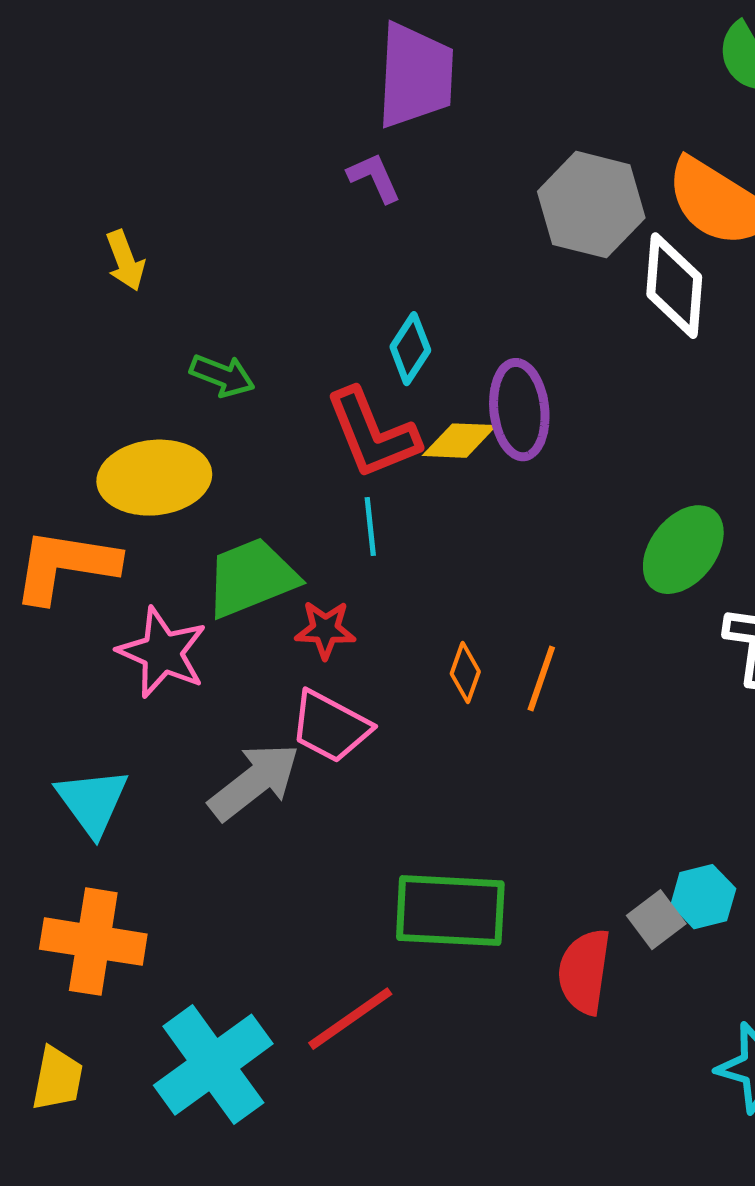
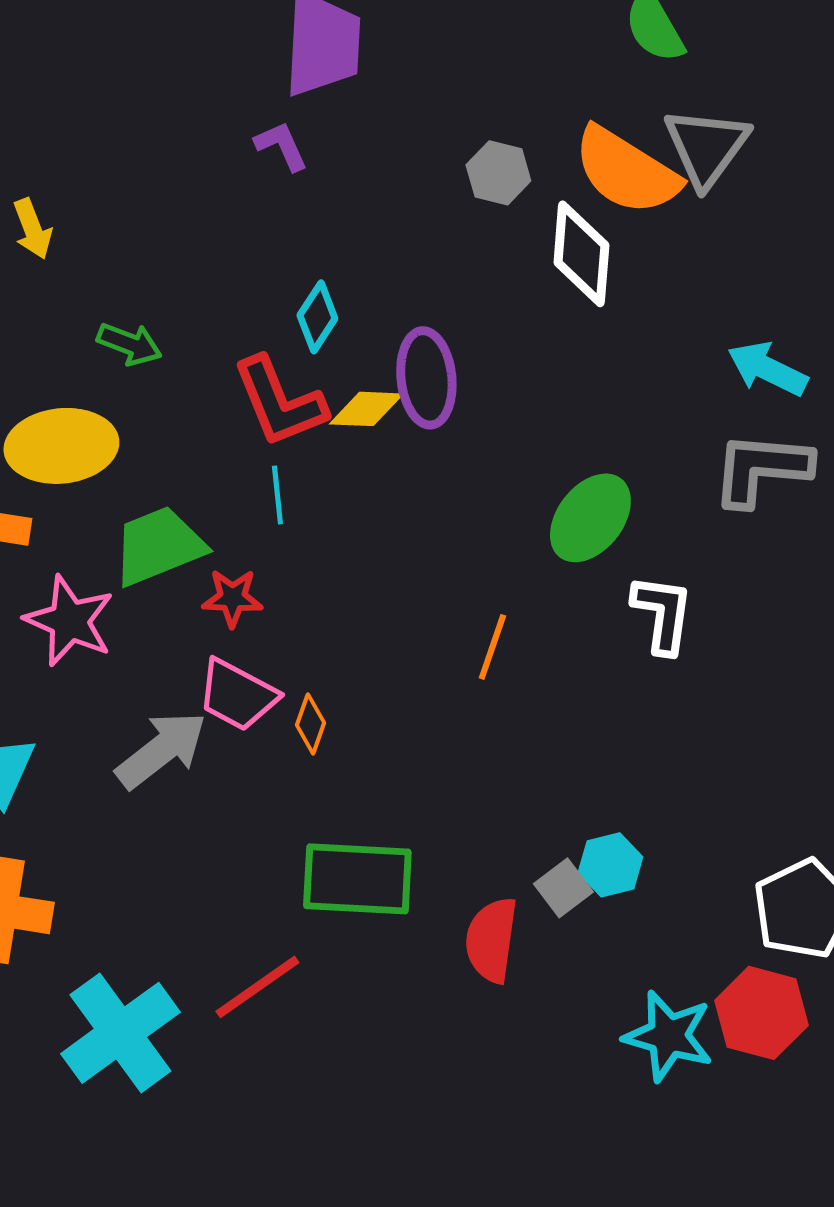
gray hexagon: (591, 205) -> (498, 173), size x0.6
orange diamond: (465, 673) -> (310, 724), moved
orange line: (541, 679) -> (492, 647), moved

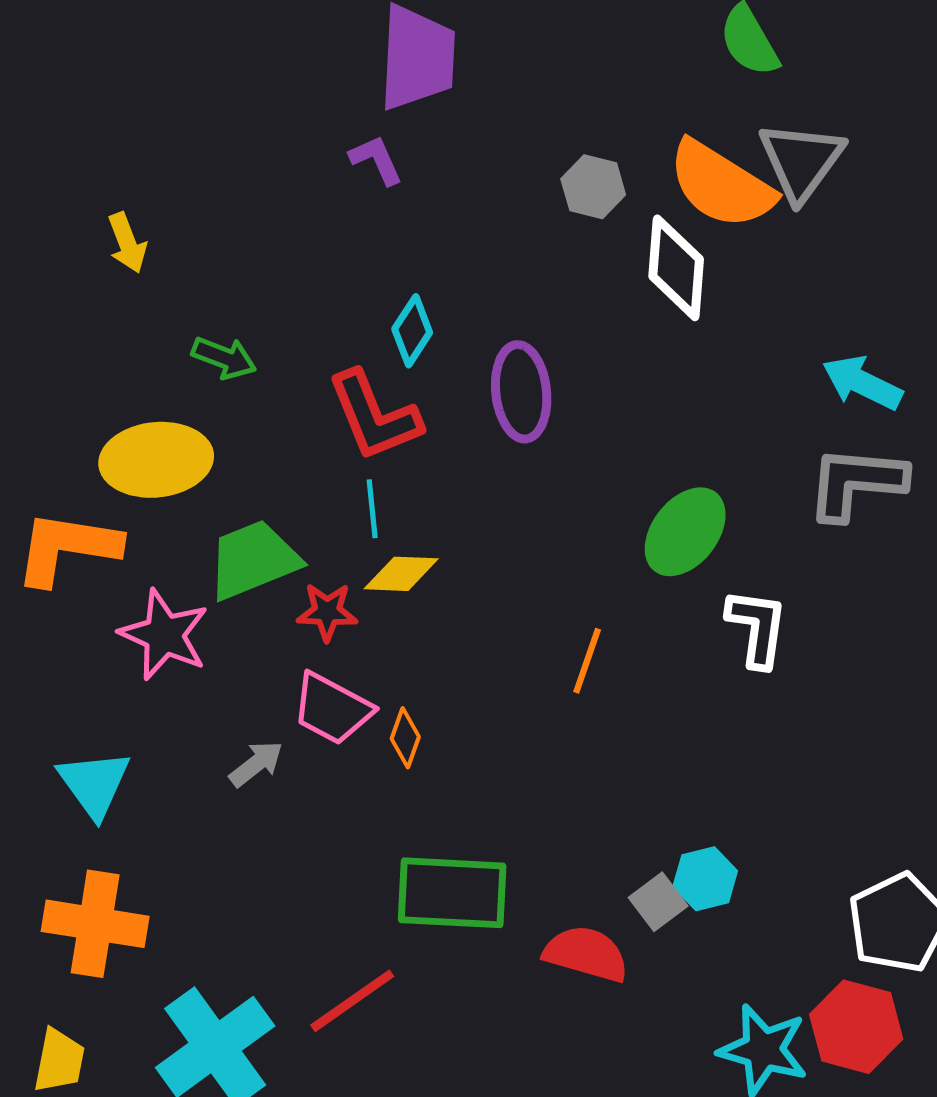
yellow diamond: (366, 409) -> (401, 574), moved
gray arrow: (161, 750) -> (256, 764), size x0.6
red semicircle: (491, 940) -> (586, 954), turned 98

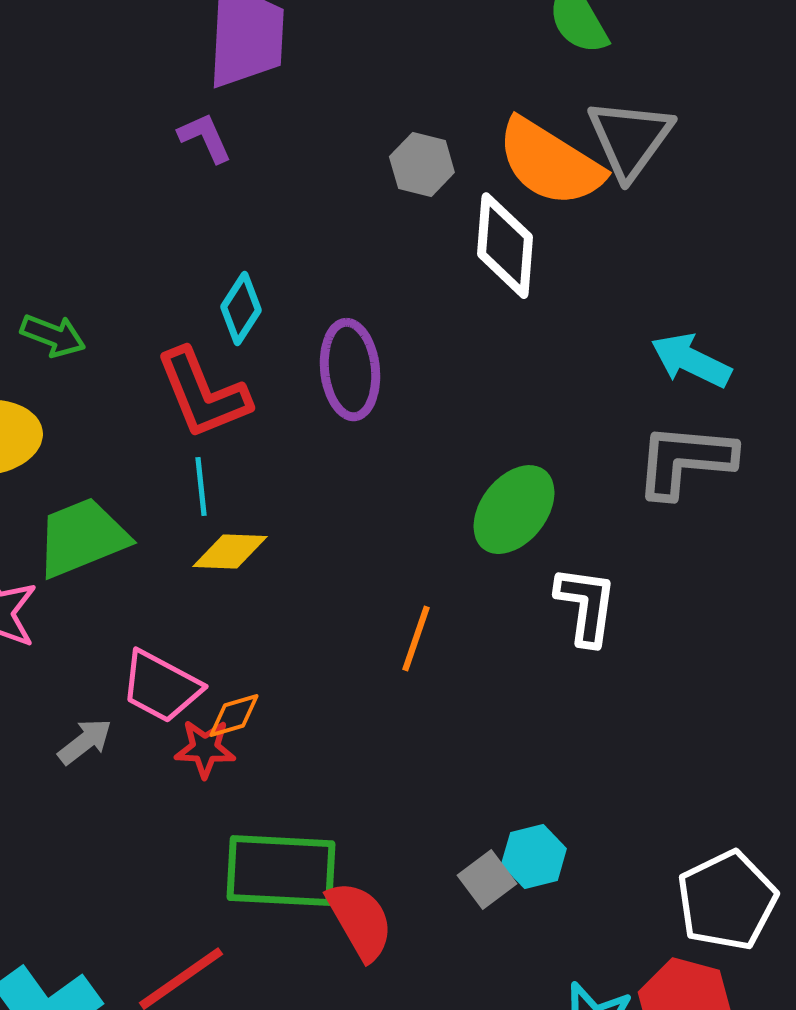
red star: (327, 612) -> (205, 749), moved
orange diamond: (405, 738) -> (234, 716), turned 54
red semicircle: (586, 954) -> (360, 921), moved, turned 44

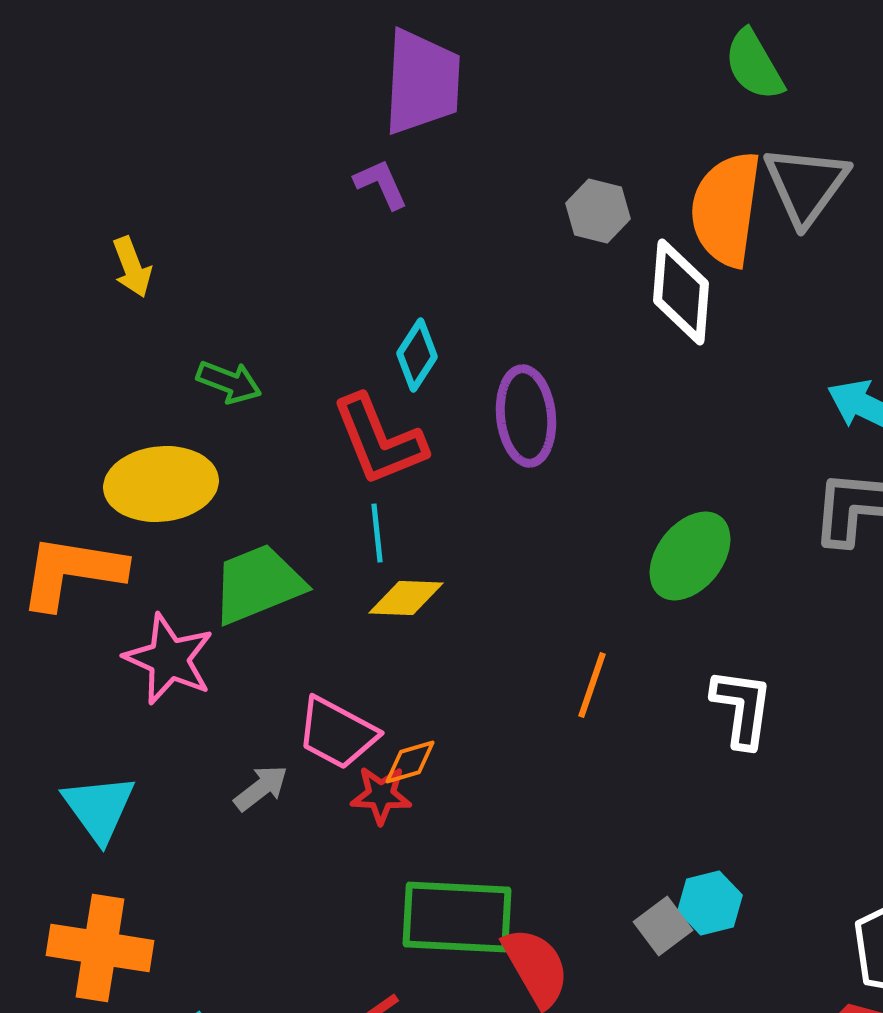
orange semicircle: (550, 163) -> (726, 209), turned 66
white L-shape: (586, 606) -> (742, 708), moved

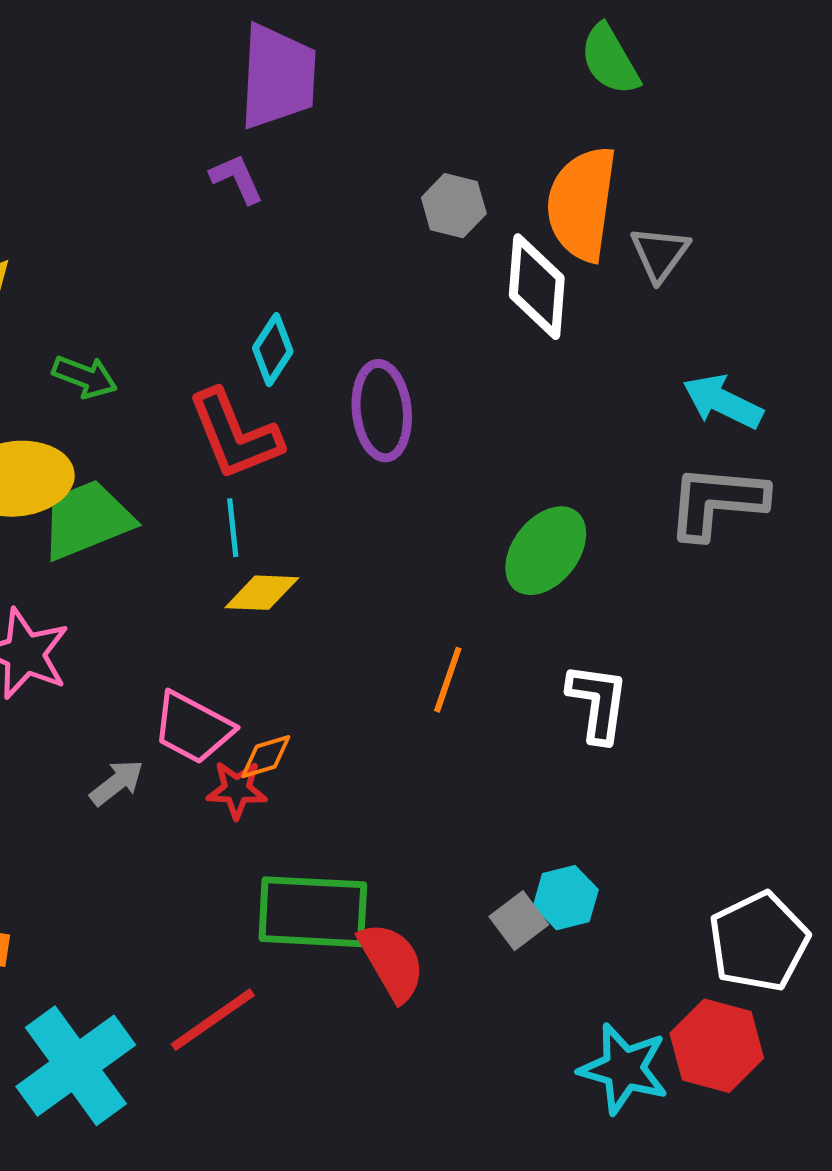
gray triangle: (806, 185) -> (660, 254), moved, size x0.7
green trapezoid: (258, 584) -> (87, 520), moved

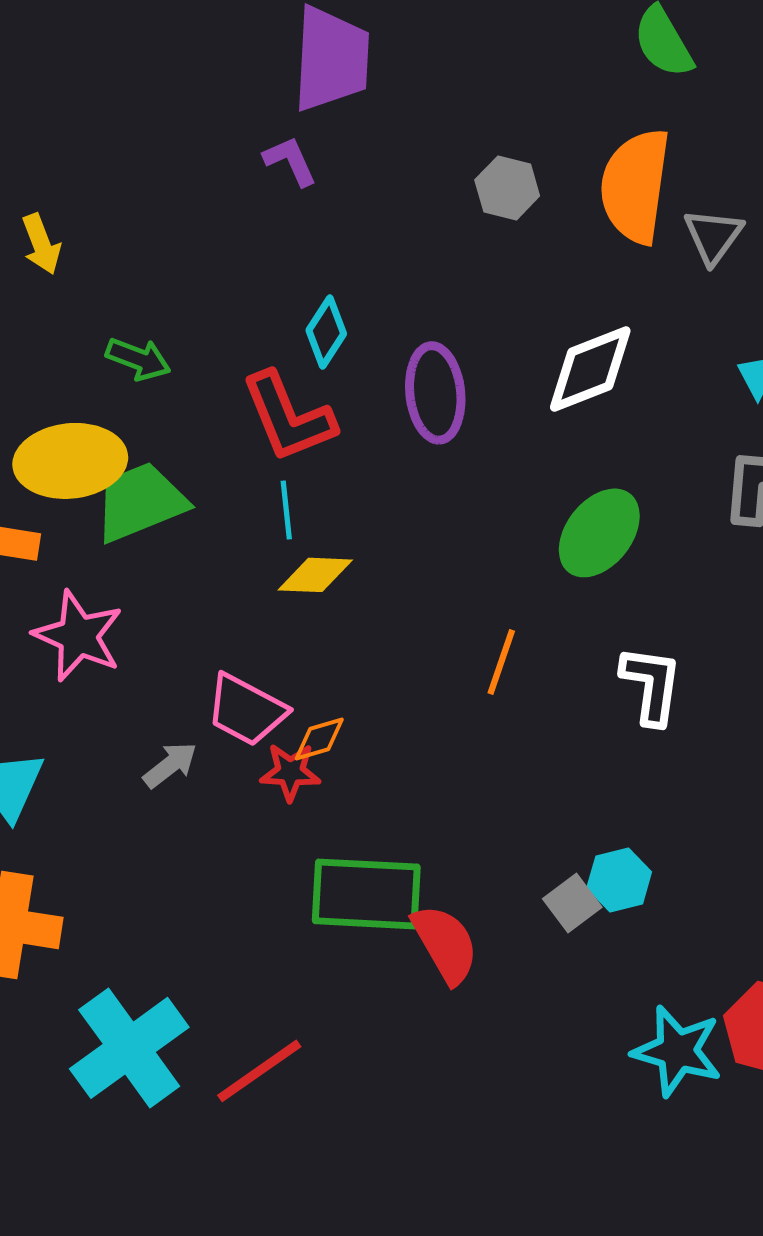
white diamond: (537, 287) -> (590, 369), moved, turned 64
red line: (213, 1020) -> (259, 1071), moved

